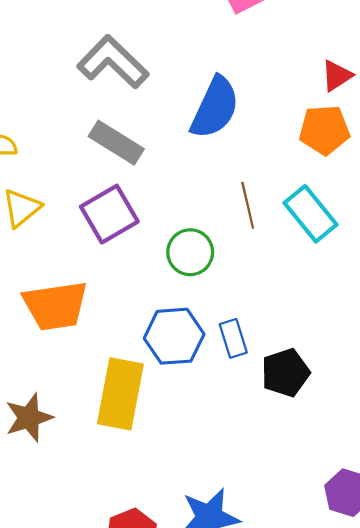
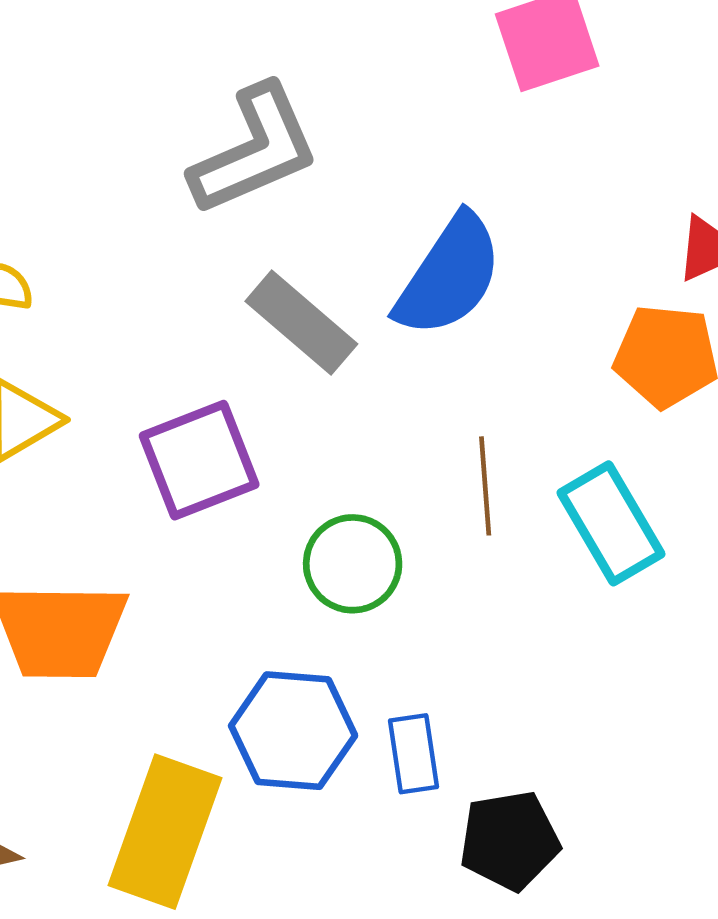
gray L-shape: (113, 62) -> (255, 150), turned 104
gray rectangle: (116, 143) -> (301, 323), moved

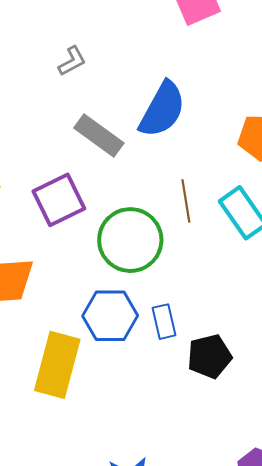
gray L-shape: (255, 150) -> (72, 61), size x0.5
green circle: (353, 564) -> (130, 240), size x1.5

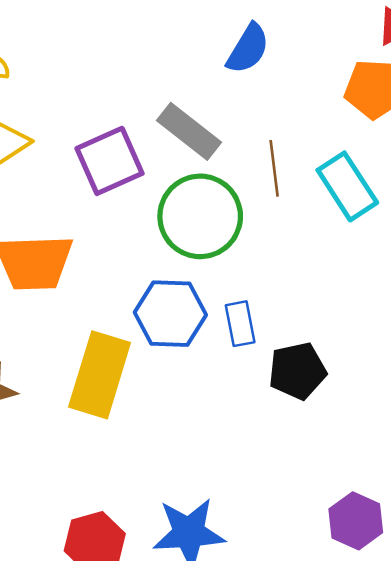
blue semicircle: (162, 110) -> (248, 49), size x0.7
gray rectangle: (99, 136) -> (189, 131), moved

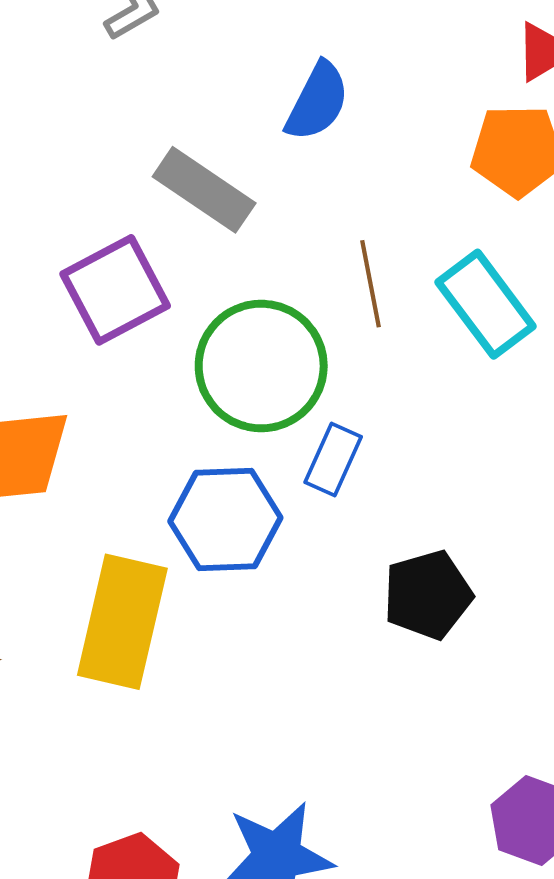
gray rectangle: (189, 131) -> (204, 190), moved
blue rectangle: (240, 324) -> (333, 459), moved, turned 39

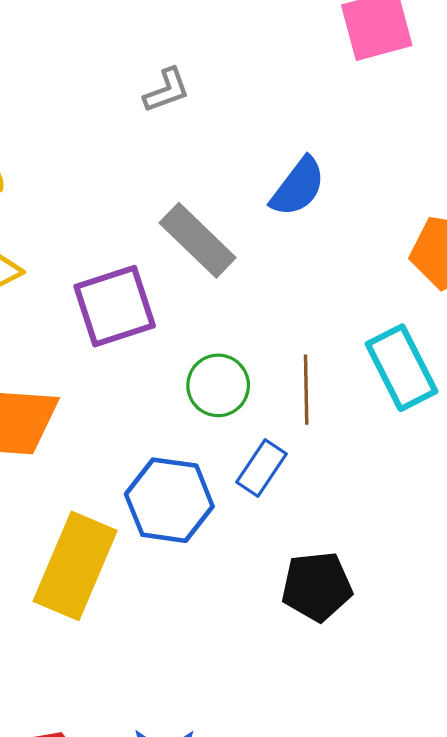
brown line: (371, 284) -> (306, 390), moved
green circle: (261, 366) -> (218, 385), size x0.6

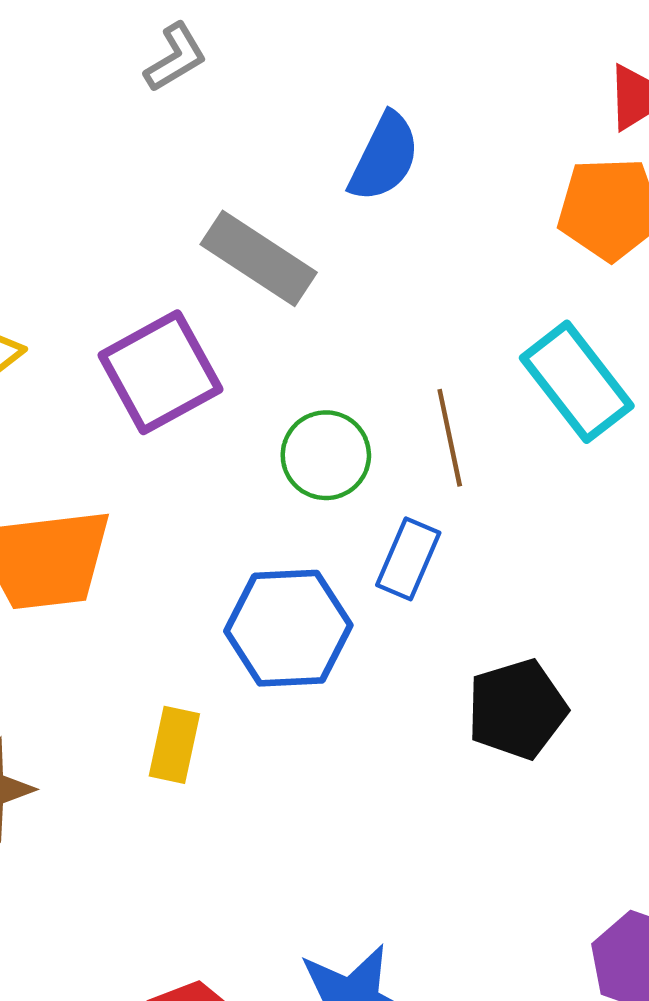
yellow rectangle: (75, 566) -> (174, 745), size x0.5

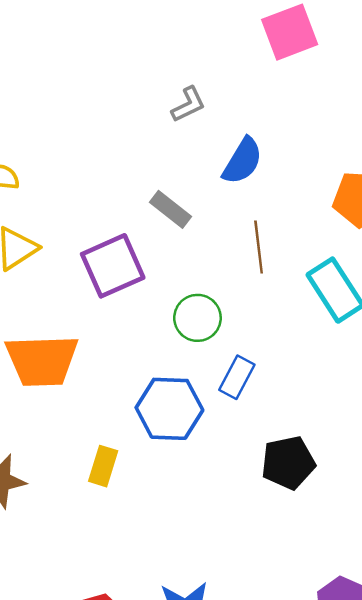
gray L-shape: (175, 58) -> (188, 104), moved
gray rectangle: (259, 258) -> (171, 209), size x0.7
brown line: (450, 438) -> (259, 247), moved

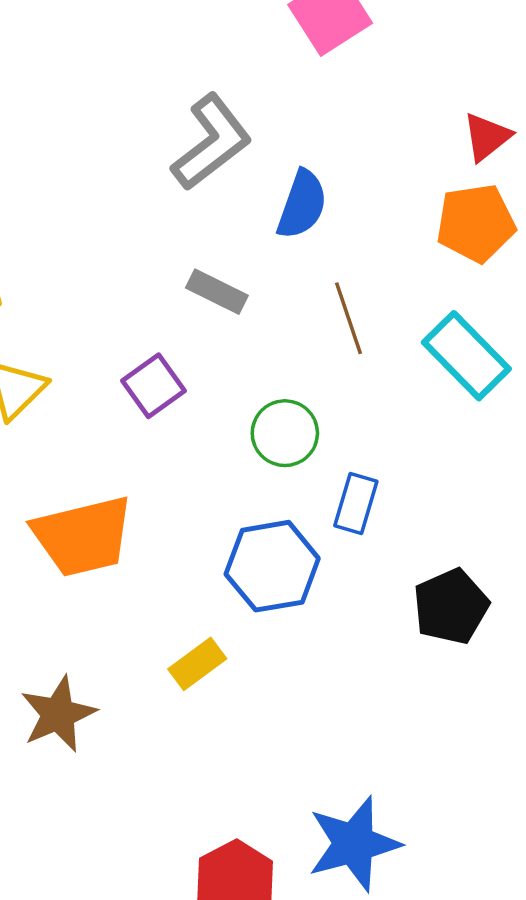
gray L-shape: (188, 104) -> (212, 142), size x1.8
purple square: (113, 266) -> (153, 386), size x0.7
yellow rectangle: (103, 466) -> (197, 664), turned 48

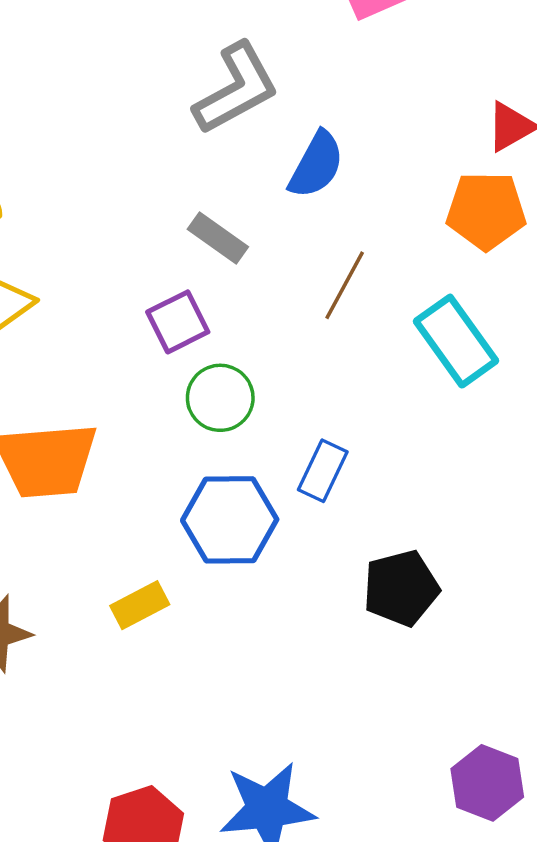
brown line: (349, 318) -> (345, 285), turned 38
purple square: (153, 386) -> (178, 322), moved
green circle: (285, 433) -> (220, 398), moved

